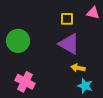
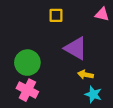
yellow square: (67, 19) -> (56, 15), moved
green circle: (18, 41) -> (27, 63), moved

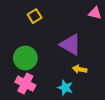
yellow square: (56, 15) -> (35, 16), moved, turned -32
cyan star: (93, 94) -> (65, 88), moved

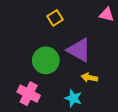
yellow square: (35, 16) -> (55, 18), moved
green circle: (25, 58) -> (46, 60), moved

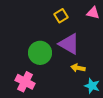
yellow square: (55, 18) -> (61, 16), moved
cyan star: (73, 98) -> (92, 86), moved

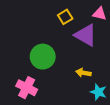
purple triangle: (69, 44) -> (86, 35), moved

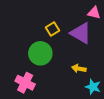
yellow square: (65, 17) -> (53, 29), moved

